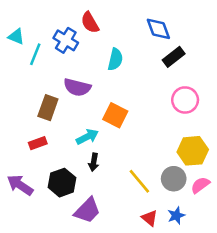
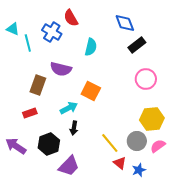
cyan line: (35, 54) -> (28, 43), turned -36
red triangle: (150, 218) -> (120, 163), moved

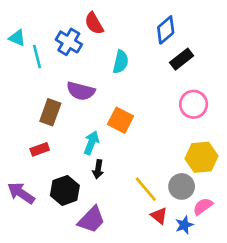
blue diamond: (125, 23) -> (166, 30), turned 70
cyan arrow: (69, 108) -> (91, 143), turned -42
pink semicircle: (158, 146) -> (203, 206), moved

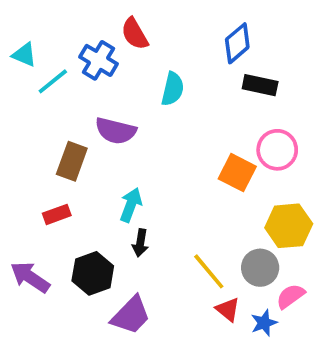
cyan line: (37, 57) -> (53, 81), turned 65
black rectangle: (182, 59) -> (260, 85), turned 50
orange square: (121, 120) -> (237, 173), moved

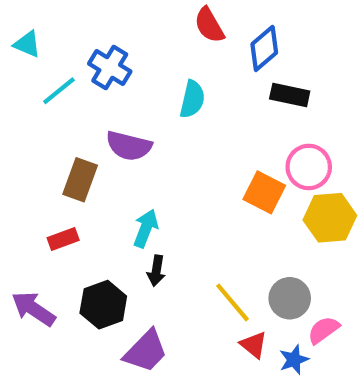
red semicircle: (135, 34) -> (209, 25), moved
cyan triangle: (24, 55) -> (27, 44), moved
yellow hexagon: (289, 226) -> (330, 218), moved

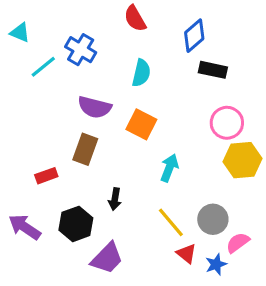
red semicircle: (209, 25) -> (135, 18), moved
brown rectangle: (80, 180) -> (85, 149), moved
orange square: (264, 192) -> (141, 124), moved
cyan arrow: (146, 228) -> (169, 168), moved

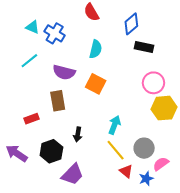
cyan triangle: (20, 32) -> (32, 27), moved
cyan line: (43, 67) -> (29, 61), moved
brown rectangle: (85, 149) -> (58, 101), turned -30
cyan arrow: (169, 168) -> (115, 125), moved

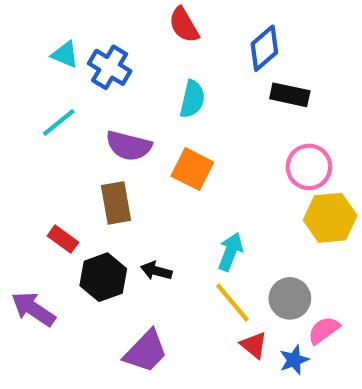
red rectangle: (31, 119) -> (63, 239), turned 56
black arrow: (78, 134) -> (156, 271), turned 96
black hexagon: (51, 151) -> (103, 277), moved

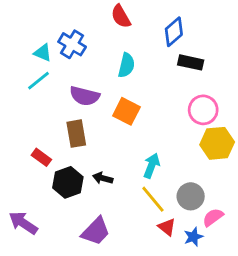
cyan triangle: (65, 55) -> (43, 53), moved
purple arrow: (33, 309) -> (23, 223), moved

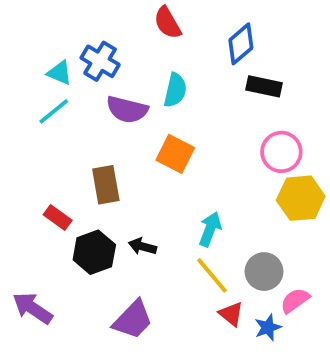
purple semicircle: (85, 96) -> (127, 109), moved

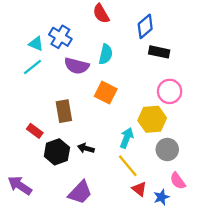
yellow hexagon: (301, 198) -> (152, 119), moved
gray circle: (264, 272) -> (167, 149), moved
pink semicircle: (295, 300) -> (178, 181), turned -90

